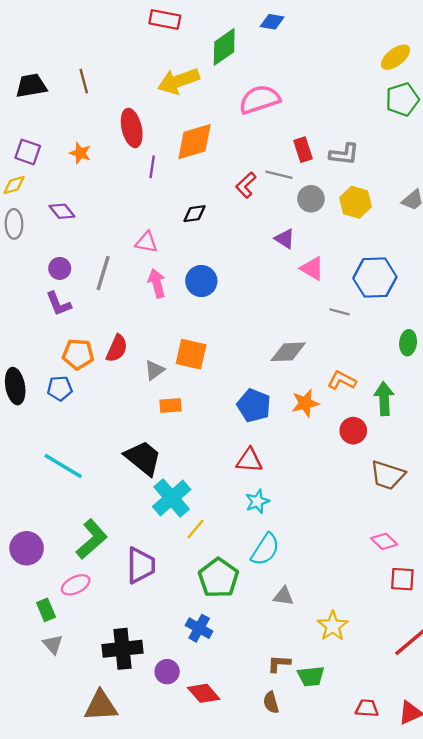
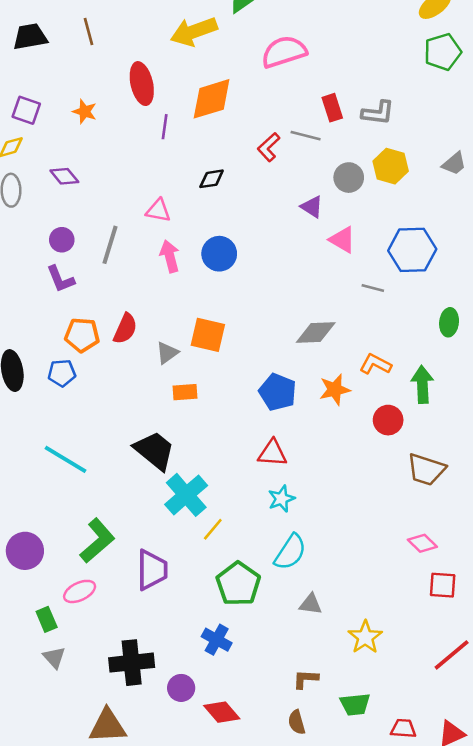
gray circle: (311, 199) -> (349, 178), moved
green trapezoid: (311, 676) -> (355, 704), moved

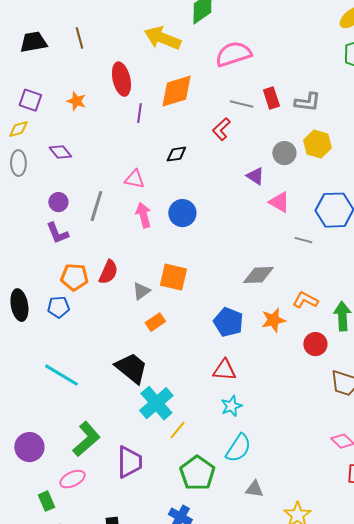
yellow arrow: (194, 32) -> (162, 38), turned 42
gray line: (306, 136) -> (241, 104), moved
orange rectangle: (185, 392) -> (155, 322), turned -30

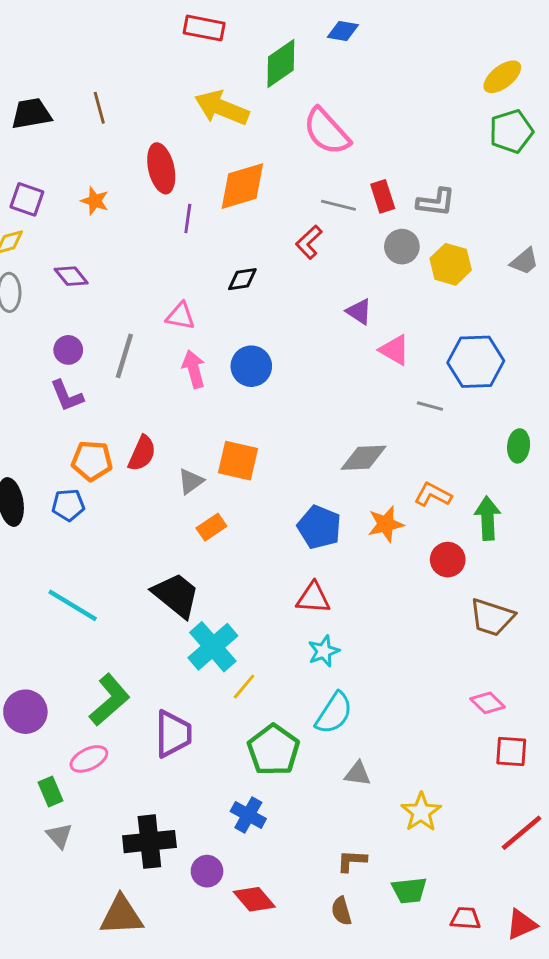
pink semicircle: (233, 54) -> (327, 131), turned -114
gray circle: (284, 153) -> (402, 247), moved

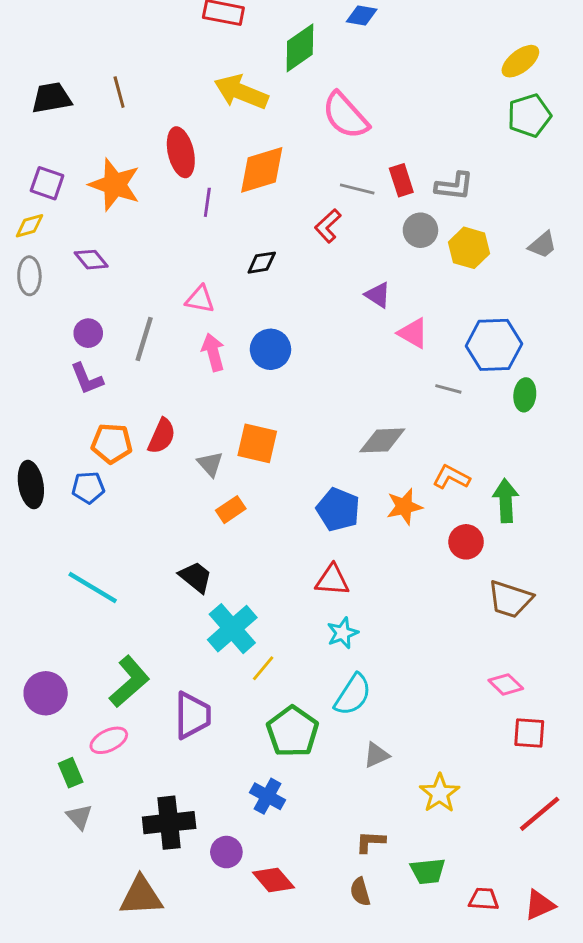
orange star: (95, 201) -> (115, 185), size x1.8
green ellipse: (519, 446) -> (525, 395), moved
gray triangle: (191, 481) -> (210, 464), turned -36
black trapezoid: (176, 595) -> (196, 577), size x0.7
gray triangle: (358, 774) -> (376, 755), turned -32

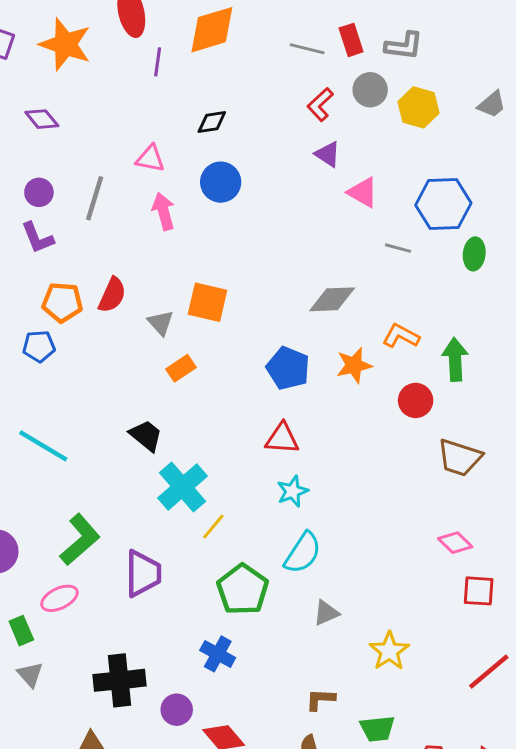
red L-shape: (328, 226) -> (320, 104), moved
blue circle: (270, 349) -> (221, 182), moved

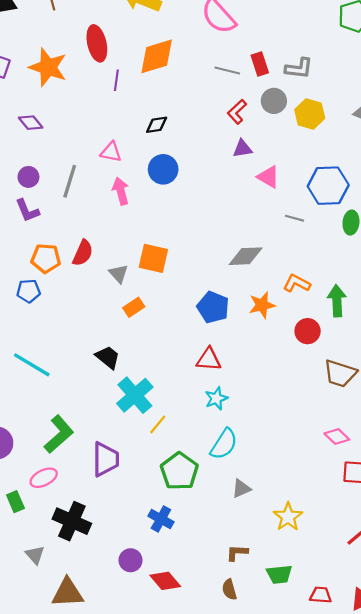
purple triangle: (328, 154) -> (242, 149), turned -42
gray triangle: (30, 675) -> (35, 555), moved
black cross: (120, 680) -> (72, 521), moved, turned 30

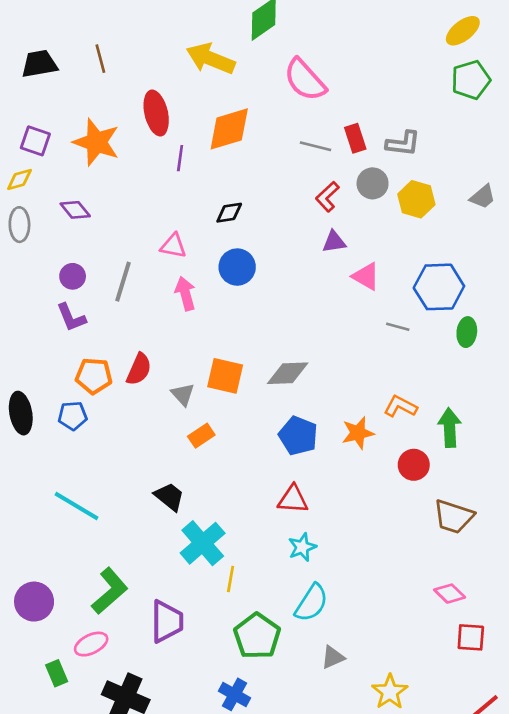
gray diamond: (246, 256) -> (288, 373), moved
yellow line: (158, 425) -> (231, 579), turned -30

